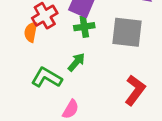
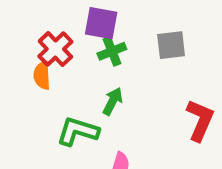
gray square: (127, 32) -> (171, 45), size x0.7

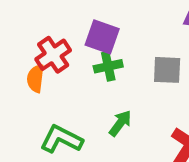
green arrow: (113, 101) -> (120, 123), moved

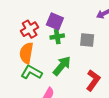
orange semicircle: (36, 78) -> (26, 53), moved, size x1.5
green arrow: (120, 123) -> (62, 66), size x1.5

